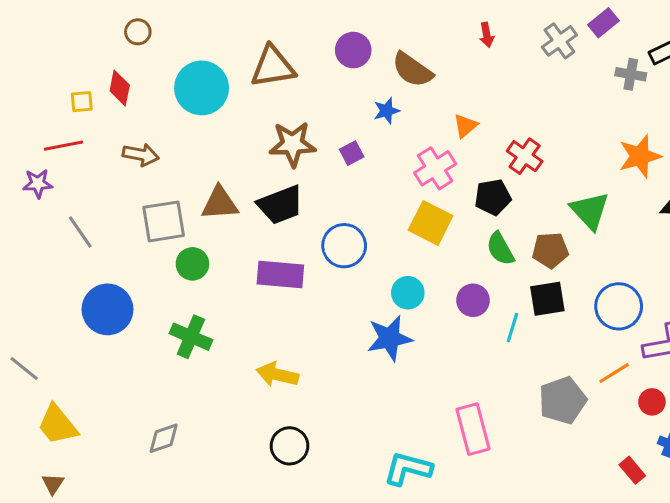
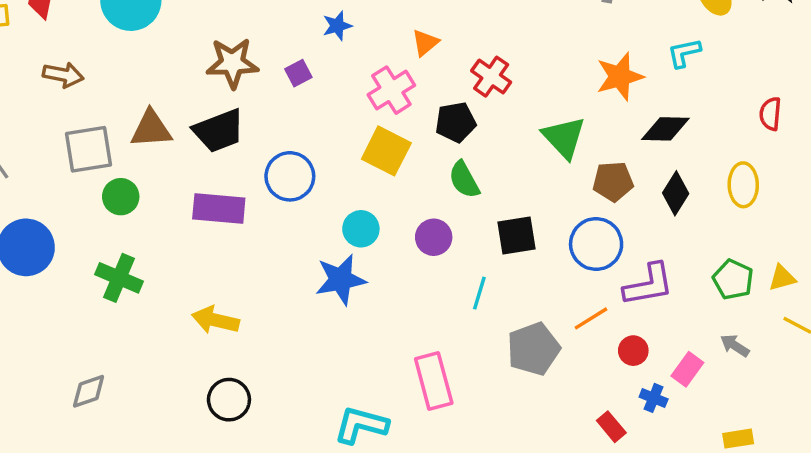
brown pentagon: (550, 250) -> (613, 181), moved
cyan line: (512, 328) -> (479, 293), moved

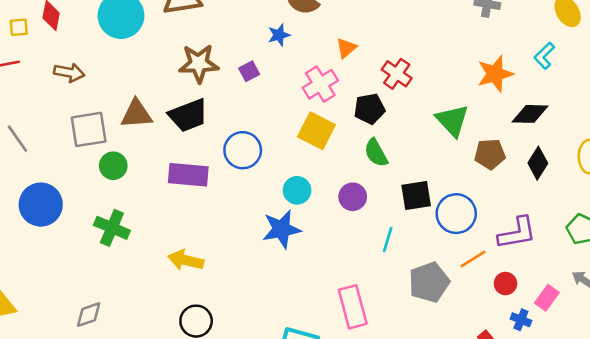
cyan L-shape: (684, 53) -> (544, 56), turned -32
blue circle: (596, 244) -> (456, 214), moved

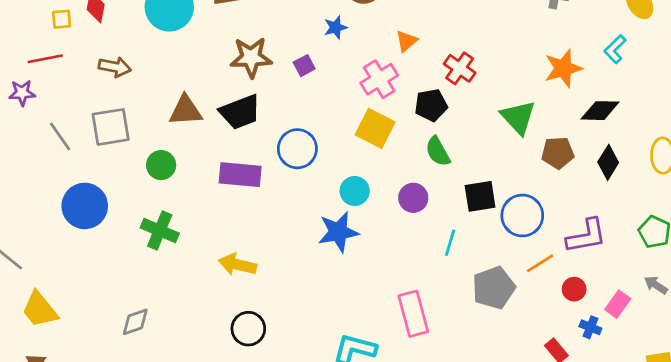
gray square: (89, 129) -> (111, 127), moved

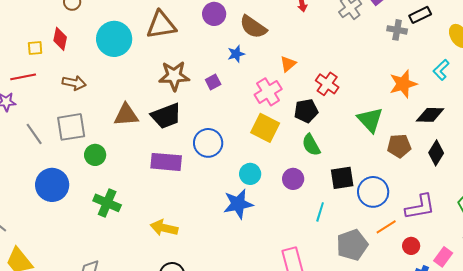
green circle: (161, 165) -> (95, 155), moved

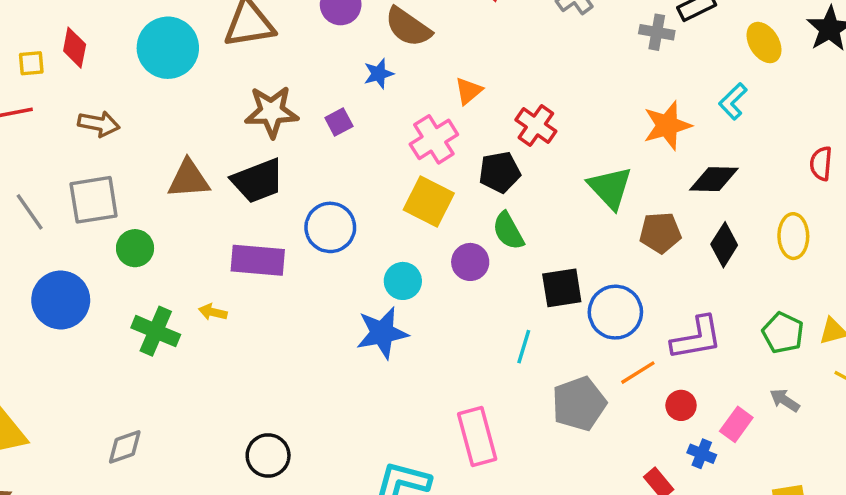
purple circle: (293, 179) -> (470, 262), moved
yellow arrow: (164, 228) -> (213, 312), moved, size x0.6

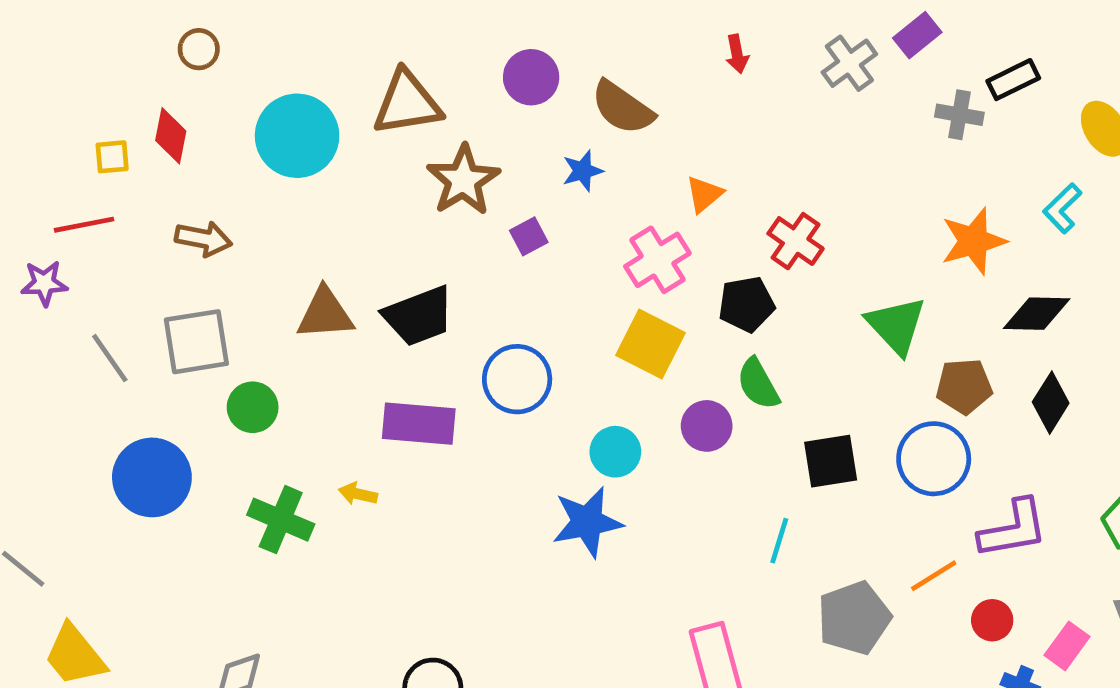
brown star: (272, 112) -> (463, 180), moved, turned -30
blue circle: (615, 312) -> (934, 459), moved

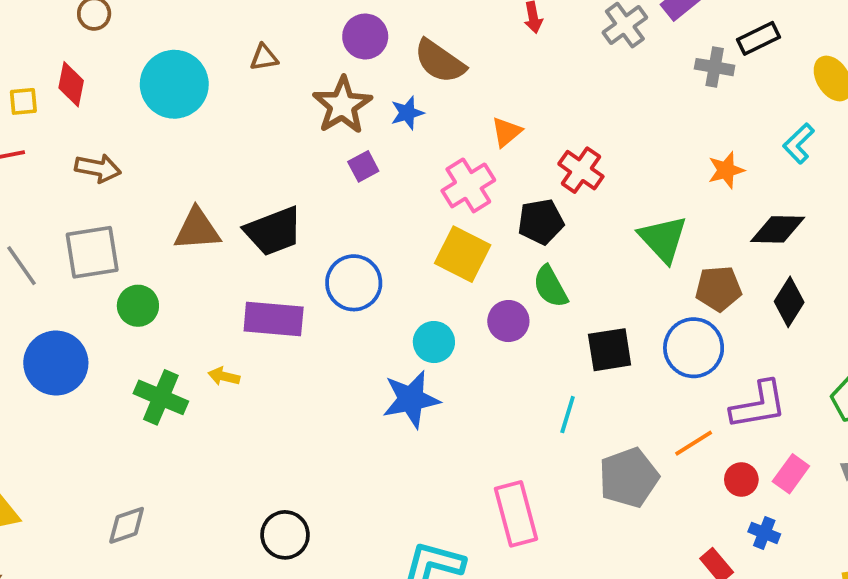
brown triangle: (407, 103) -> (264, 58), size x0.5
brown star: (463, 180) -> (342, 105), moved
orange star: (973, 241) -> (726, 170), size x0.7
pink rectangle: (1067, 646) -> (791, 474), moved

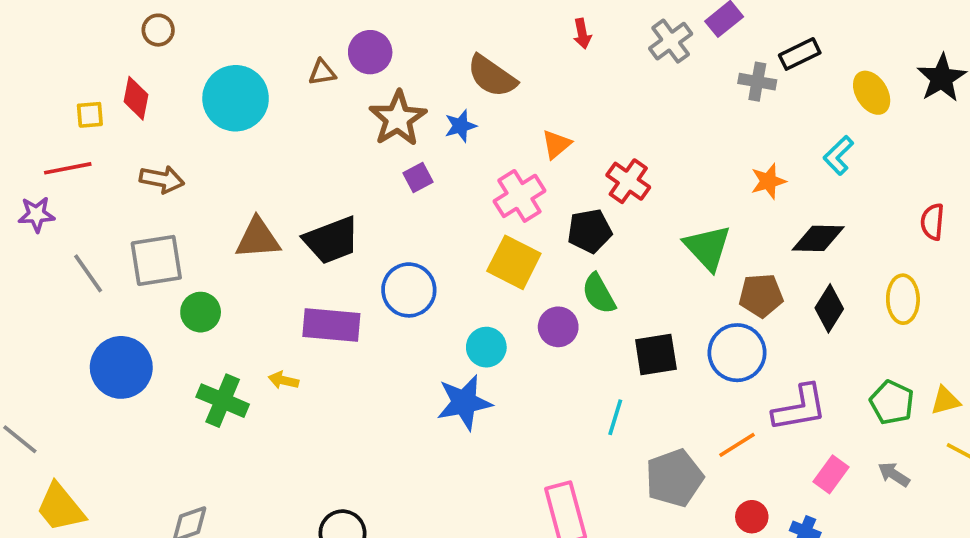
purple circle: (365, 37) -> (370, 52), moved
red circle: (741, 479) -> (752, 517), moved

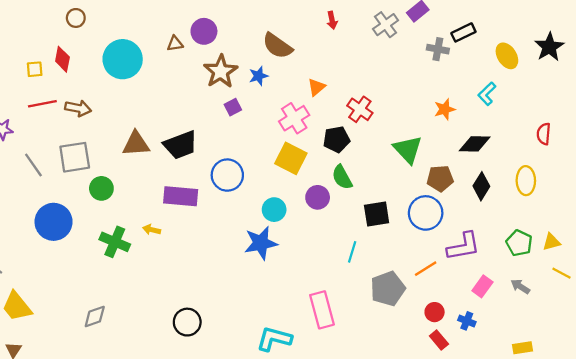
red line: (68, 168) -> (42, 104), moved

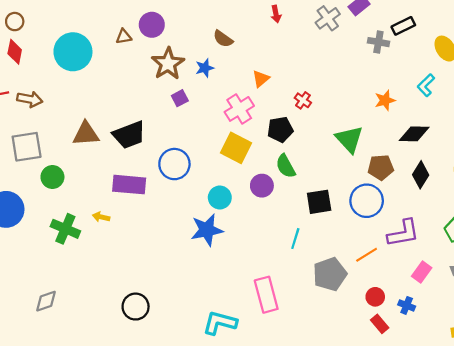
brown circle: (76, 18) -> (15, 22), moved
brown semicircle: (277, 46) -> (223, 39), size x0.7
red cross: (360, 109) -> (303, 100), size x0.7

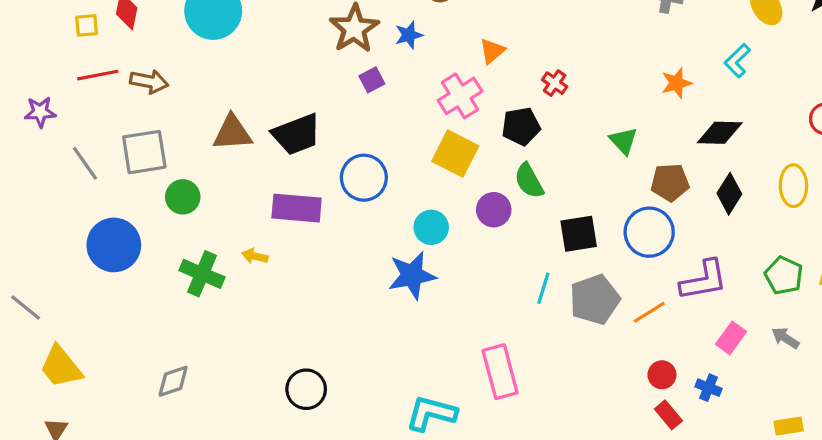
green triangle: (349, 139) -> (624, 141), size x0.7
gray pentagon: (330, 274) -> (595, 299), moved

